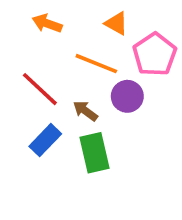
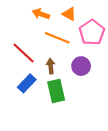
orange arrow: (47, 23) -> (41, 14), moved
purple circle: (127, 96) -> (81, 66), moved
brown arrow: (85, 111) -> (51, 66), turned 48

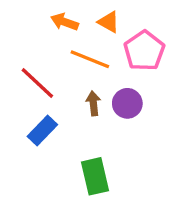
brown arrow: (51, 66) -> (93, 103), moved
green rectangle: (56, 91) -> (95, 176), moved

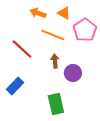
purple circle: (127, 103) -> (73, 73), moved
blue rectangle: (42, 131) -> (15, 86), moved

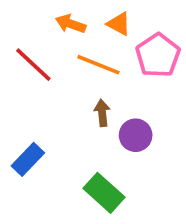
red line: (22, 49) -> (33, 65), moved
green rectangle: (56, 104) -> (104, 193), turned -35

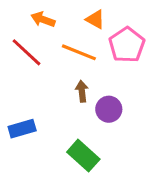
orange arrow: (71, 24) -> (43, 19), moved
blue rectangle: (28, 159) -> (22, 129), turned 30

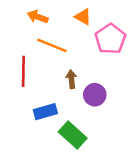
red line: (27, 52) -> (23, 71), moved, turned 48
orange line: (79, 52) -> (52, 45), moved
blue rectangle: (22, 129) -> (45, 112), moved

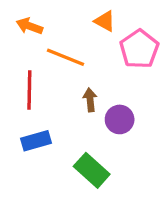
orange arrow: (38, 17) -> (29, 26), moved
blue rectangle: (45, 112) -> (36, 141), moved

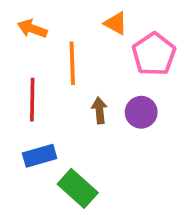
orange line: (65, 57) -> (72, 63), turned 66
purple circle: (120, 119) -> (141, 112), moved
green rectangle: (92, 170) -> (78, 188), moved

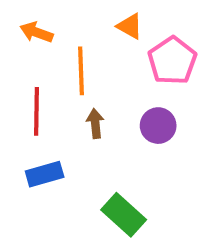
brown arrow: (99, 110) -> (95, 124), moved
green rectangle: (78, 188) -> (124, 215), moved

